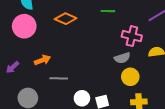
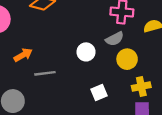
white circle: (82, 98) -> (86, 52), moved

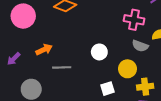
gray semicircle: (115, 39) -> (140, 46), moved, turned 42
yellow circle: (127, 59) -> (127, 69), moved

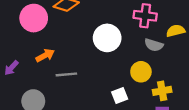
pink circle: (23, 16) -> (34, 18), moved
white circle: (99, 52) -> (107, 38), moved, size x1.5

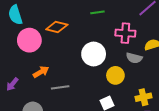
yellow circle: (141, 72) -> (115, 75), moved

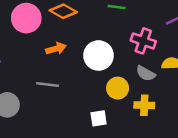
orange arrow: (41, 72) -> (56, 49), moved
yellow cross: (143, 97) -> (144, 105), moved

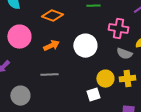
pink circle: (26, 18) -> (19, 37), moved
yellow circle: (118, 88) -> (105, 79), moved

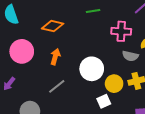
orange arrow: (51, 46) -> (55, 57), turned -42
white circle: (85, 46) -> (92, 69), moved
gray line: (49, 75) -> (57, 86), turned -30

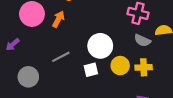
orange arrow: (55, 57) -> (58, 19), moved
white square: (104, 101) -> (91, 70), moved

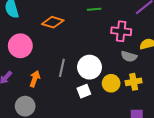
orange arrow: (58, 19) -> (35, 79), moved
gray line: (61, 57) -> (62, 68), moved, turned -42

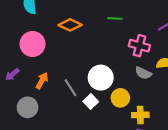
gray line: (62, 68) -> (70, 88), moved, turned -54
yellow cross: (134, 82) -> (140, 115), moved
white square: (84, 91) -> (91, 102), turned -32

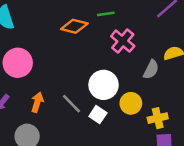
orange diamond: (70, 25) -> (74, 26), moved
pink cross: (139, 46) -> (123, 41), moved, turned 36
gray semicircle: (143, 73) -> (151, 70), turned -77

